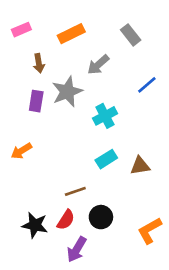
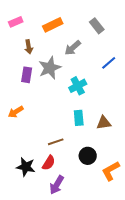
cyan rectangle: (106, 159) -> (79, 118), turned -63
black circle: (101, 217) -> (88, 156), moved

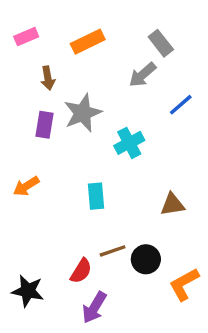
gray arrow: (73, 48) -> (143, 75), moved
cyan rectangle: (79, 118) -> (96, 196), moved
brown line: (56, 142) -> (113, 251), moved
black star: (26, 167) -> (28, 291), moved

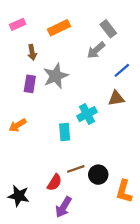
cyan cross: (129, 143) -> (87, 114), moved
brown triangle: (172, 204) -> (116, 98), moved
orange L-shape: (184, 284) -> (124, 191), turned -45

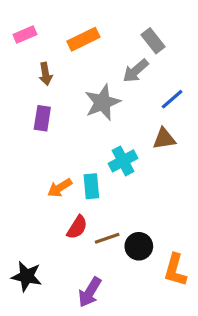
gray star: (56, 76) -> (102, 102), moved
orange arrow: (18, 125) -> (60, 188), moved
red semicircle: (55, 182) -> (77, 227), moved

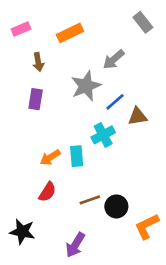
gray rectangle: (153, 41) -> (143, 22), moved
blue line: (172, 99) -> (115, 102), moved
red semicircle: (77, 227) -> (47, 192), moved
orange L-shape: (175, 270) -> (147, 226), turned 48

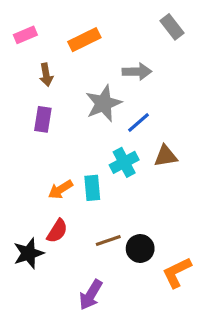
gray arrow: (114, 59) -> (137, 72), turned -140
brown triangle: (138, 116) -> (166, 156), moved
black star: (22, 232) -> (29, 253), moved, turned -30

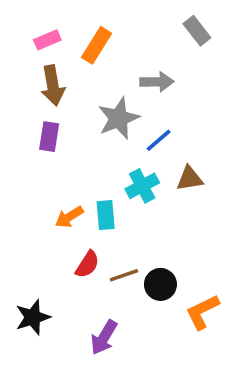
pink rectangle: (25, 35) -> (47, 40), moved
orange rectangle: (84, 40) -> (97, 45), turned -32
brown arrow: (46, 75) -> (53, 85), size x1.5
red semicircle: (57, 231) -> (87, 264), moved
black star: (29, 253) -> (33, 317), moved

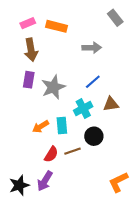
orange rectangle: (97, 45) -> (57, 26), turned 72
gray star: (118, 118) -> (53, 87), moved
brown line: (124, 275) -> (73, 151), moved
black circle: (160, 284) -> (94, 136), moved
purple arrow: (104, 337) -> (45, 181), moved

